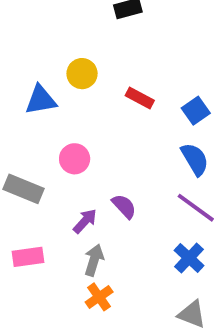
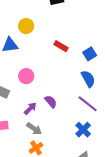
yellow circle: (82, 74) -> (26, 26), moved
gray arrow: (94, 260) -> (34, 129), turned 105

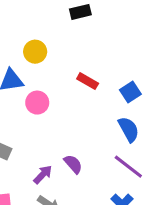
pink circle: (26, 76) -> (37, 103), moved

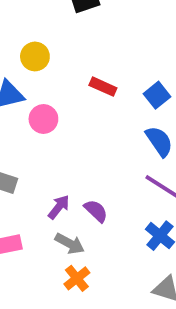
purple semicircle: (73, 164) -> (96, 211), moved

